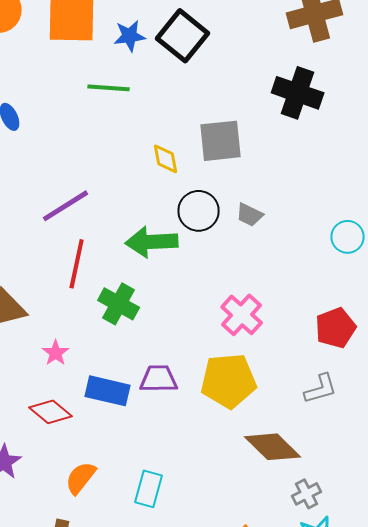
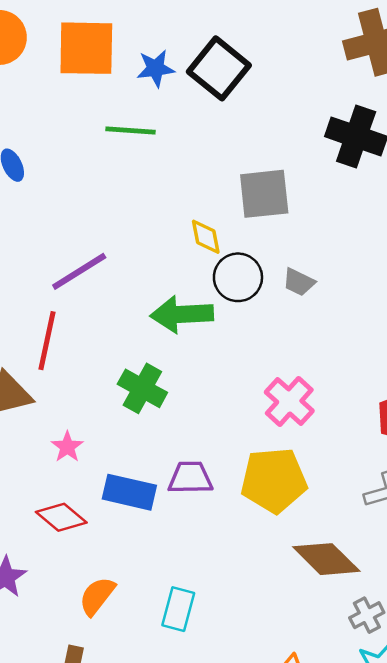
yellow diamond: (166, 159) -> (206, 237), moved
red line: (77, 264) -> (47, 341), moved

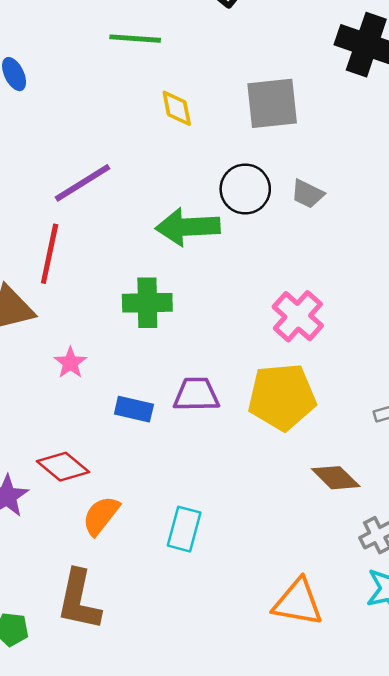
yellow diamond: (206, 237) -> (177, 108), moved
green cross: (142, 388) -> (147, 303), turned -30
blue rectangle: (129, 492) -> (134, 409), size x0.7
red diamond: (61, 517) -> (63, 467), moved
brown diamond: (326, 559) -> (336, 478), size x0.7

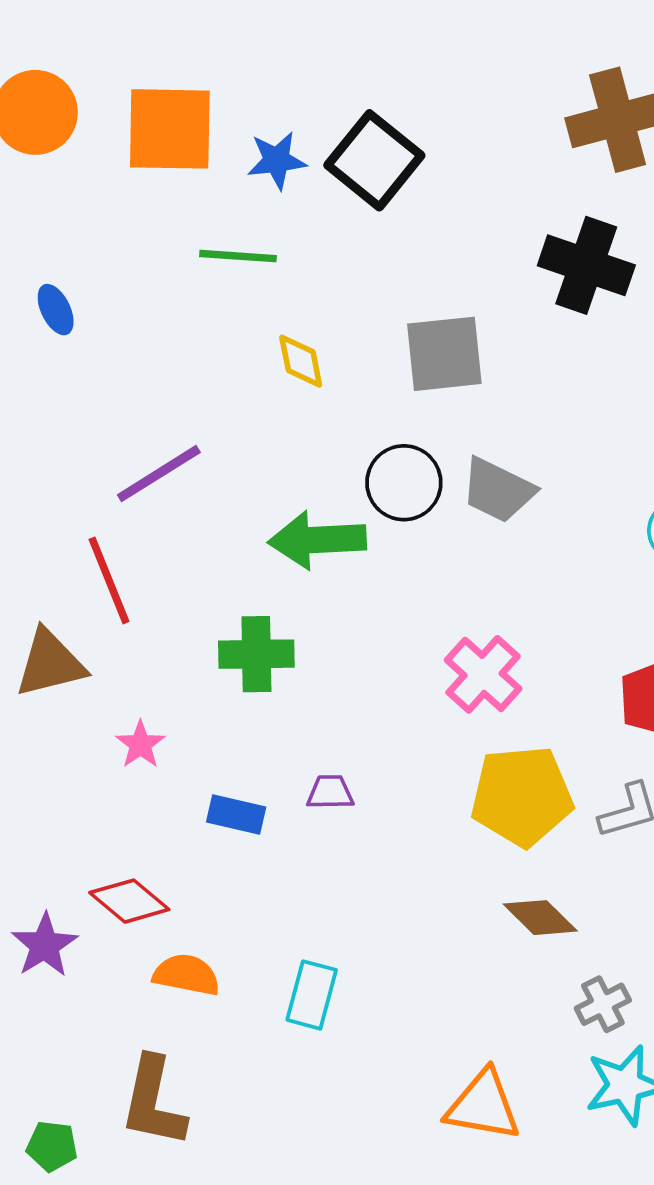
gray trapezoid: (308, 194) -> (498, 490), size x1.5
red line: (50, 254) -> (109, 580), turned -34
purple trapezoid: (196, 394) -> (330, 792), size x0.7
yellow pentagon: (282, 397) -> (522, 796), moved
orange semicircle: (101, 516) -> (186, 975), turned 63

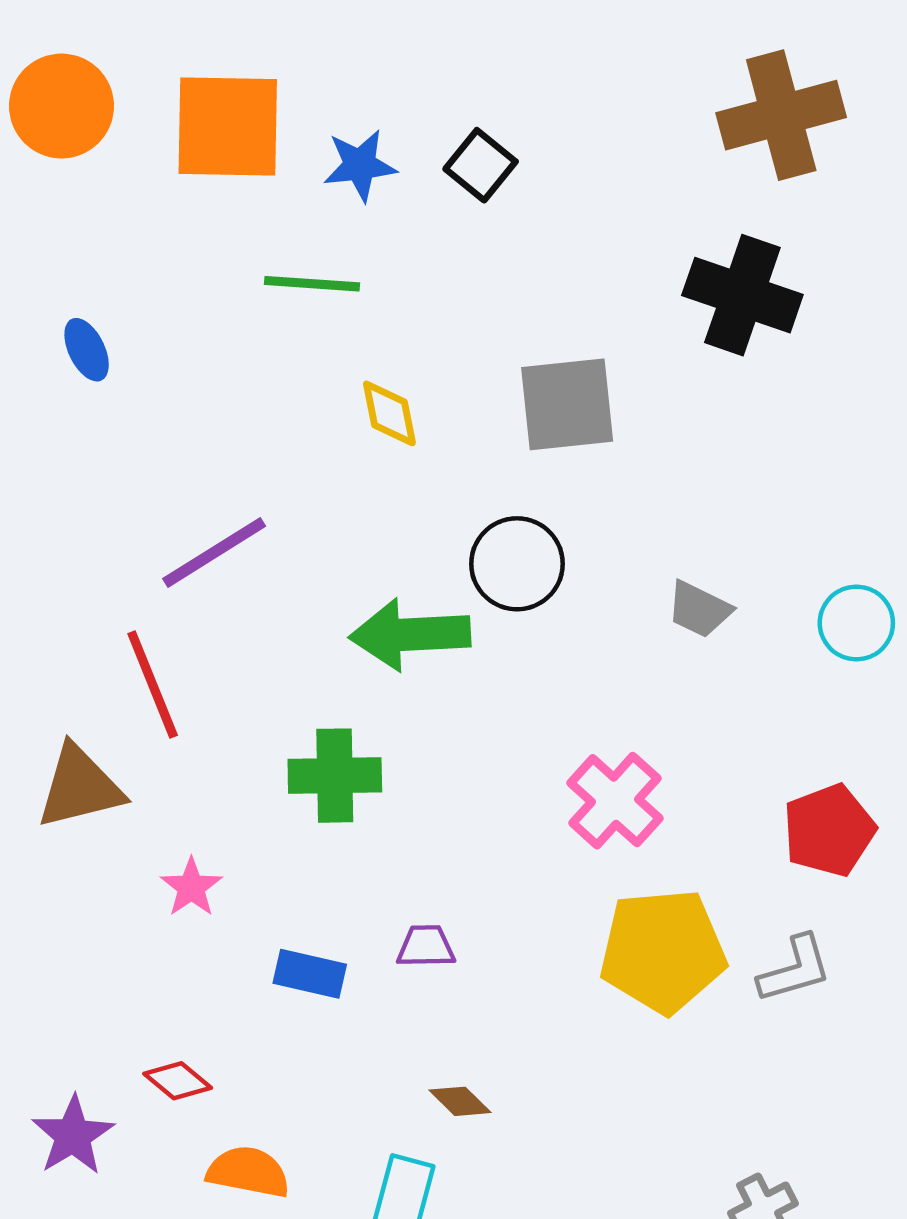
black square: (374, 160) -> (481, 165), size x0.6
gray trapezoid: (498, 490) -> (699, 609), moved, size x0.7
red diamond: (129, 901) -> (178, 1081), size x0.7
brown diamond: (540, 918) -> (460, 1101), moved, size x0.7

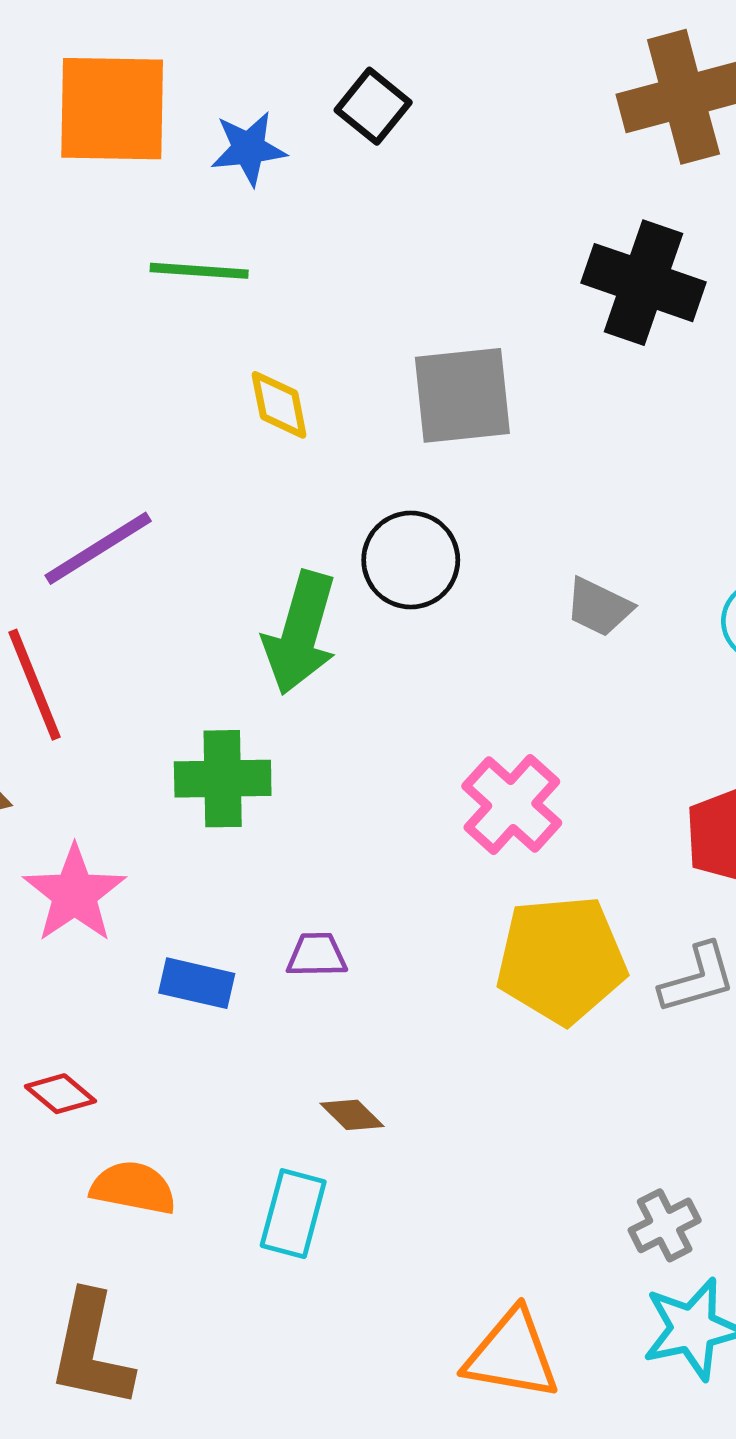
black square: (481, 165) -> (373, 106), moved
green arrow: (410, 634) -> (300, 633), turned -71
pink star: (191, 887) -> (75, 894), size x1.6

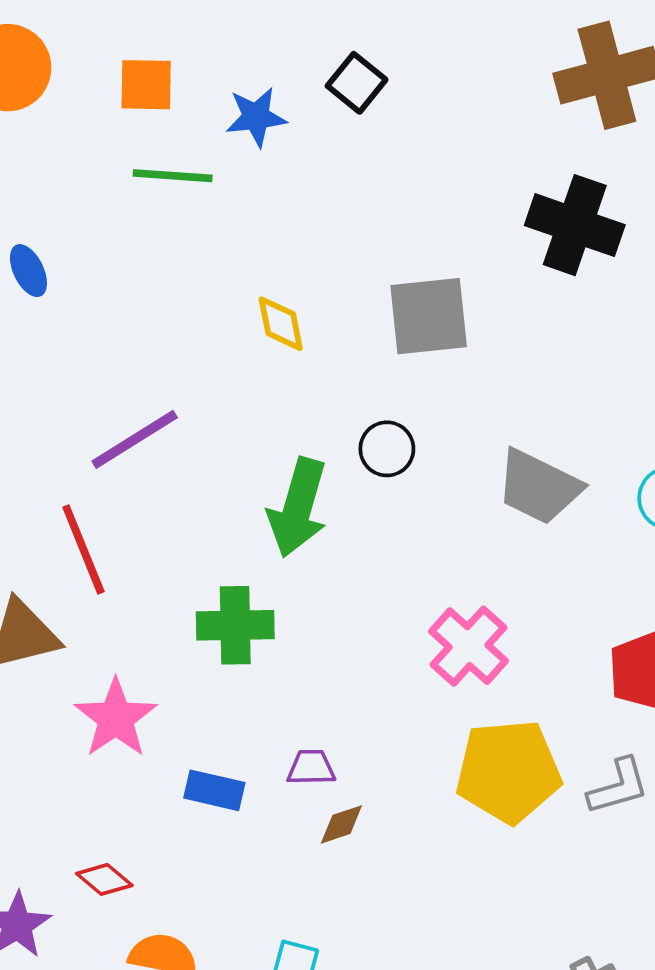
orange square: (112, 109) -> (146, 85), size x0.6
green line: (199, 271) -> (173, 176), moved
black circle: (411, 560) -> (387, 449), size x0.7
gray trapezoid: (599, 607) -> (539, 487), size x1.6
brown diamond: (352, 1115) -> (341, 824), moved, turned -63

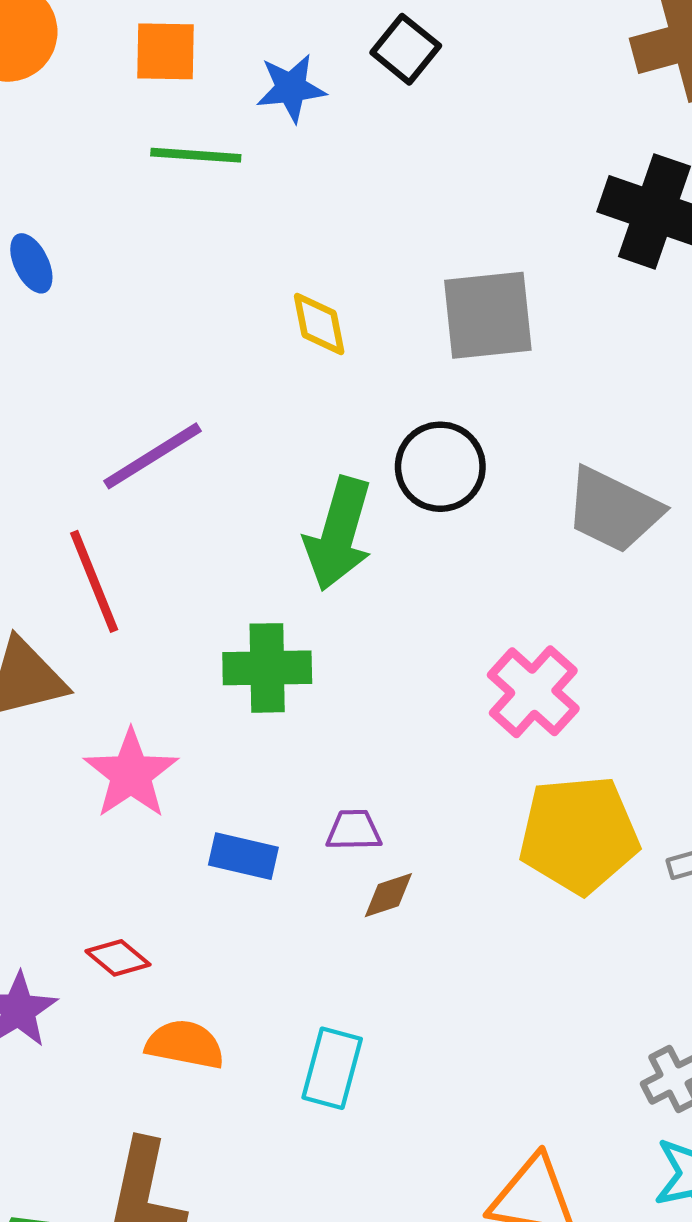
black circle: (387, 449) -> (440, 467), size x1.4

